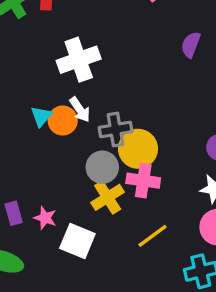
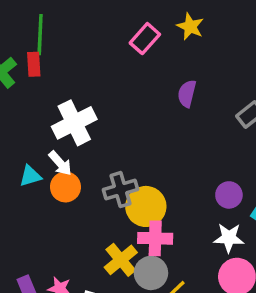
white arrow: (80, 110) -> (60, 163), moved
cyan triangle: (41, 116) -> (30, 176), moved, turned 40
gray circle: (102, 167) -> (151, 273), moved

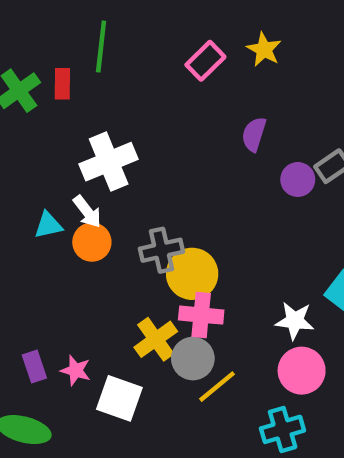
green line: (40, 35) -> (101, 47), moved
purple circle: (229, 195) -> (298, 179), moved

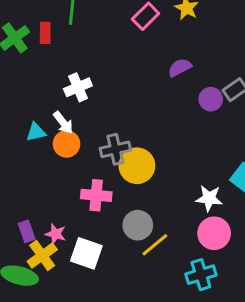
purple semicircle: (254, 134) -> (180, 68), turned 45
white cross: (109, 162) -> (78, 87), size x0.7
pink cross: (201, 315) -> (96, 195), moved
yellow cross: (156, 339) -> (42, 255), moved

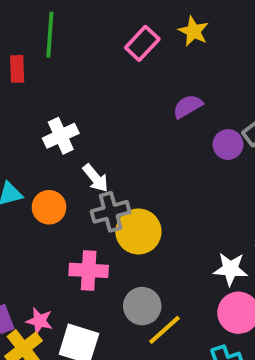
white arrow: (63, 123) -> (95, 178), moved

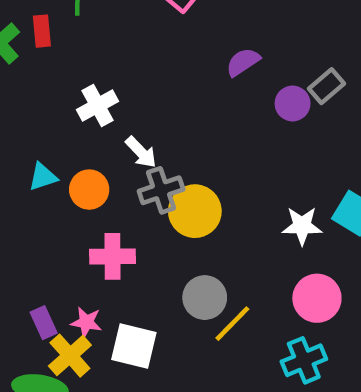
white star: (230, 269) -> (302, 226), moved
pink cross: (89, 270) -> (112, 256), moved

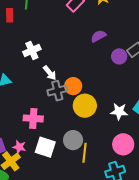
orange circle: (89, 190) -> (73, 86), moved
yellow circle: (195, 211) -> (85, 106), moved
yellow line: (232, 324) -> (84, 153), turned -42
white square: (134, 346) -> (45, 147), moved

